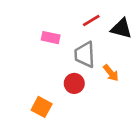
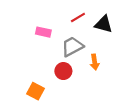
gray trapezoid: (85, 55) -> (72, 47), turned 65
orange arrow: (111, 73) -> (95, 62), turned 32

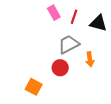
red line: (78, 18) -> (74, 17), turned -40
pink rectangle: (43, 32) -> (54, 13), moved, turned 48

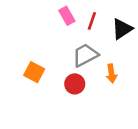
black triangle: (98, 23) -> (122, 29), turned -48
orange square: (34, 87) -> (34, 72), moved

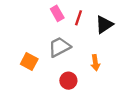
gray trapezoid: (85, 55) -> (59, 47), moved
red circle: (75, 84) -> (68, 81), moved

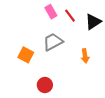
red line: (79, 18) -> (70, 16), turned -56
red circle: (68, 81) -> (45, 85), moved

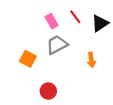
pink rectangle: (51, 12) -> (52, 21), moved

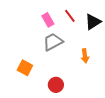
orange square: (28, 59) -> (25, 68), moved
red circle: (48, 91) -> (56, 85), moved

